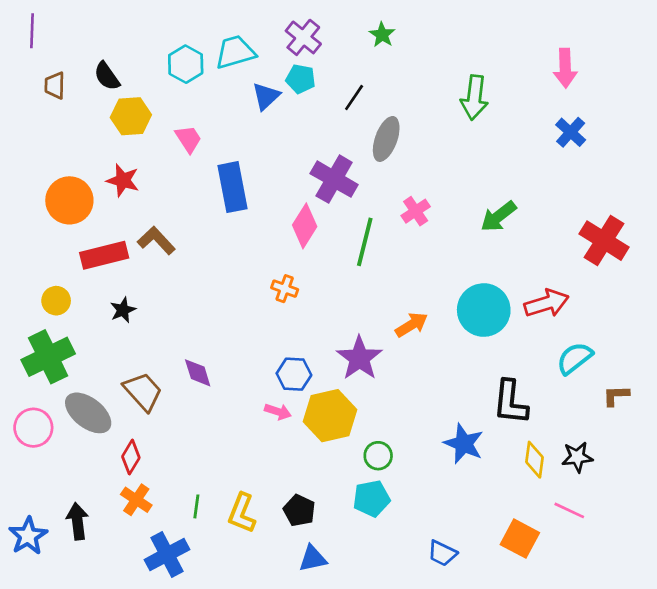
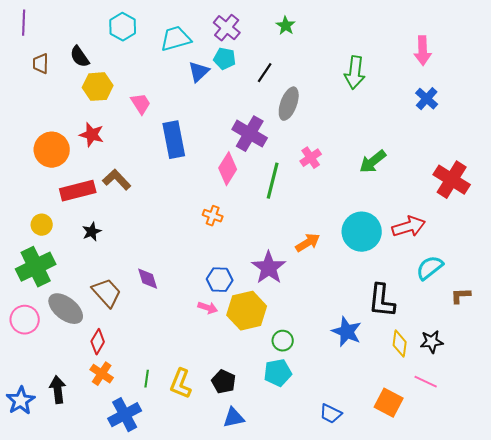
cyan hexagon: (186, 64) -> (123, 27), moved

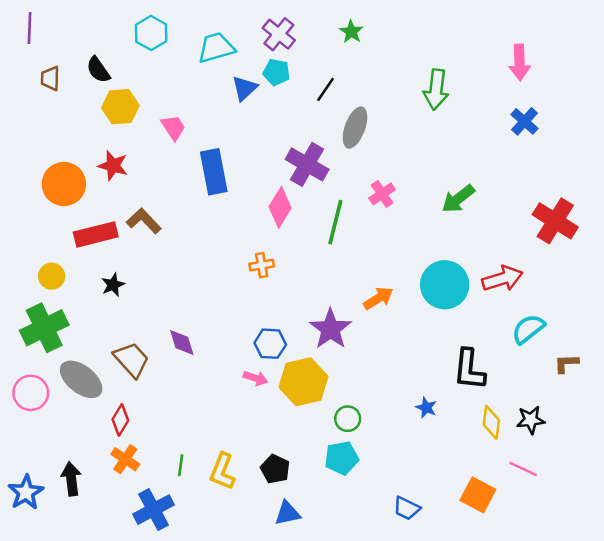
orange cross: (213, 216) -> (262, 265), turned -30
blue star: (347, 332) -> (426, 408), size x0.6

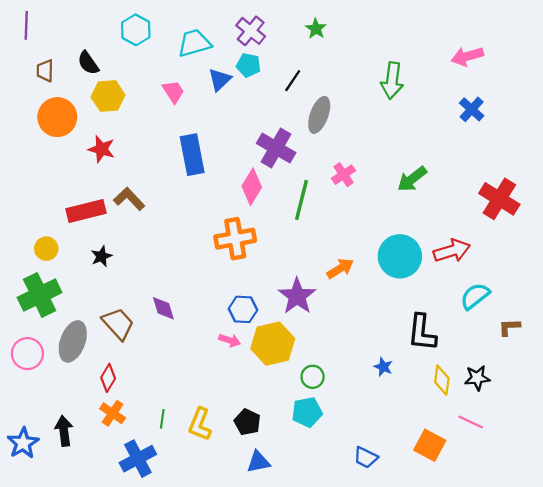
pink arrow: (520, 62) -> (467, 56), turned 76
pink trapezoid: (173, 128) -> (173, 92), moved
orange circle: (64, 184) -> (57, 117), moved
orange cross: (262, 265) -> (235, 239), size x1.8
gray ellipse: (81, 379) -> (73, 341), turned 72

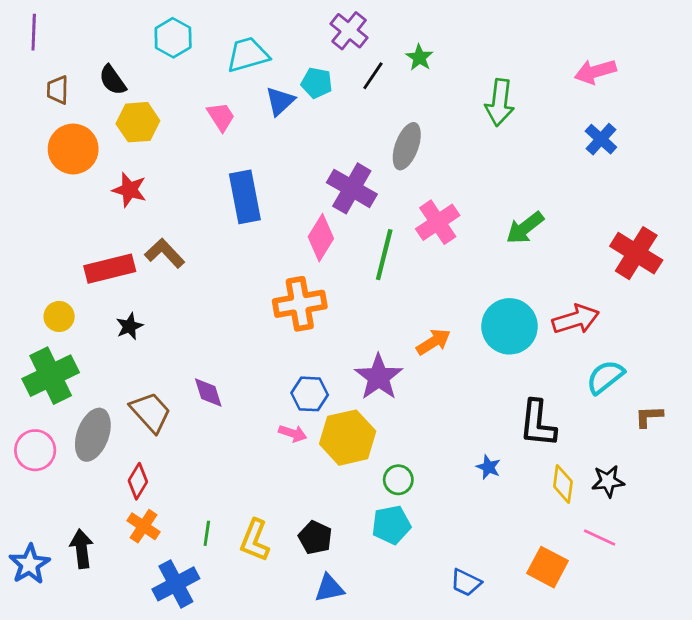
green star: (316, 29) -> (419, 57), moved
purple cross: (251, 31) -> (349, 31), moved
black line: (293, 81) -> (373, 76), moved
pink cross: (343, 175) -> (438, 222), size x1.4

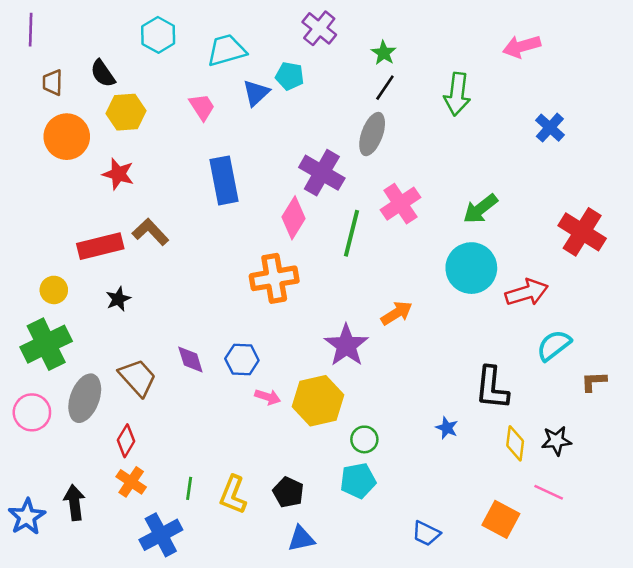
pink arrow: (595, 72) -> (522, 46), moved
black line: (373, 76) -> (385, 88), moved
cyan circle: (509, 326) -> (471, 268), moved
blue hexagon: (310, 394) -> (242, 360), moved

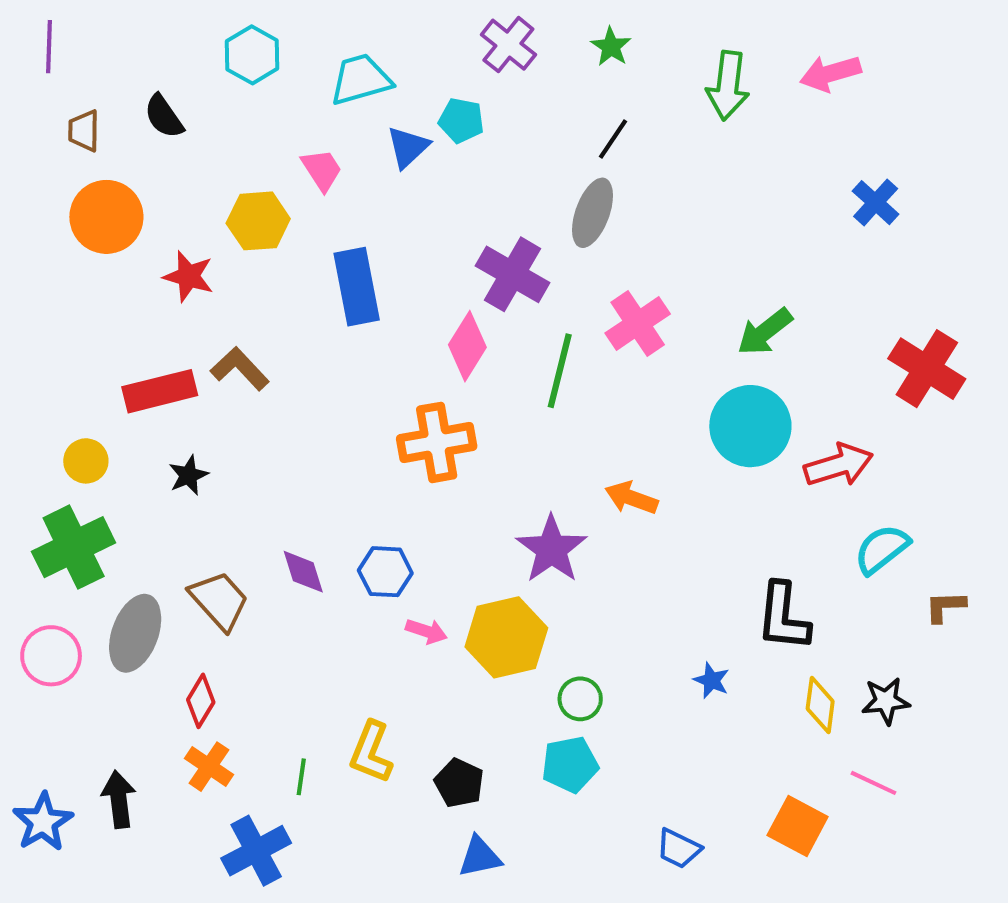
green star: (384, 53) -> (611, 47), moved
green arrow: (457, 94) -> (728, 86), moved
yellow hexagon: (126, 112) -> (258, 221), moved
orange arrow: (397, 313) -> (631, 498), turned -128
yellow L-shape: (233, 495) -> (371, 752), moved

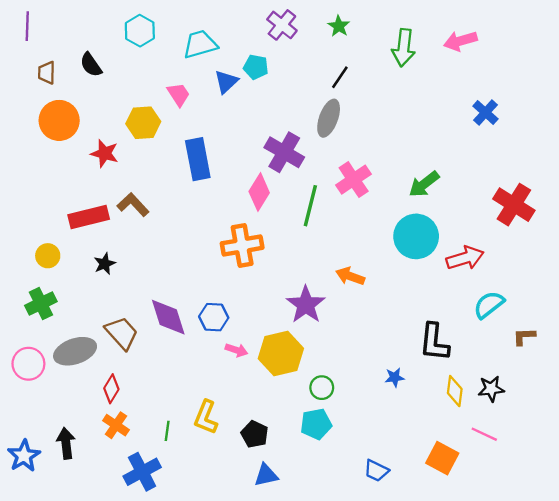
green cross: (74, 547) -> (41, 303), size x0.7
purple diamond: (303, 572) -> (168, 317), size x1.5
gray ellipse: (135, 633) -> (75, 351), turned 51
blue star: (711, 680) -> (394, 377), turned -30

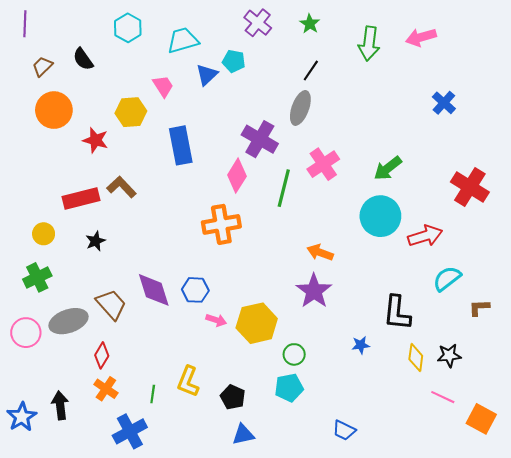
brown trapezoid: (47, 73) -> (42, 66), turned 45
purple star: (306, 305) -> (314, 291), moved
orange square: (442, 458) -> (481, 419), moved

